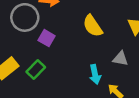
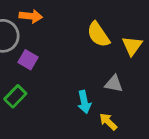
yellow semicircle: (93, 26) -> (98, 34), moved

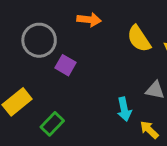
orange arrow: (31, 16) -> (89, 20), moved
green rectangle: (15, 96) -> (52, 124), moved

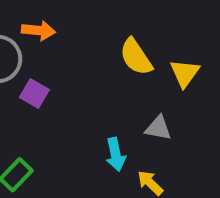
orange arrow: (89, 20) -> (38, 30), moved

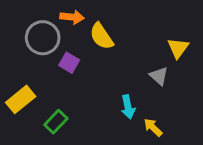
yellow semicircle: (136, 57) -> (101, 36), moved
gray triangle: (158, 128) -> (159, 76), moved, turned 30

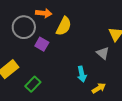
yellow semicircle: (101, 36) -> (64, 26), turned -120
yellow arrow: (153, 127) -> (99, 88), turned 104

